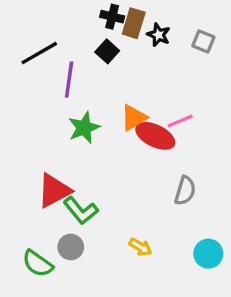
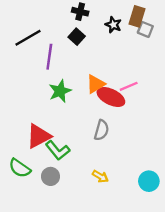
brown rectangle: (134, 23) -> (137, 16), moved
gray semicircle: (185, 191) -> (101, 130), moved
green semicircle: (38, 264) -> (20, 168), moved

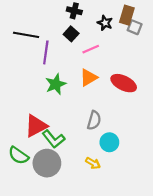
black line: (28, 38) -> (26, 35), turned 40
pink line: (129, 86) -> (91, 49), moved
red ellipse: (111, 97) -> (124, 83), moved
gray circle: (50, 176) -> (47, 163), size x1.6
cyan circle: (149, 181) -> (109, 142), moved

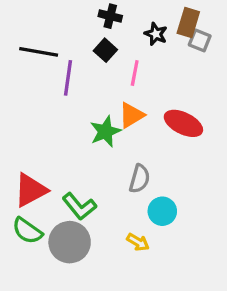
pink line: (91, 49) -> (135, 73), turned -56
green star: (56, 84) -> (105, 132), moved
red triangle: (36, 126) -> (31, 190), moved

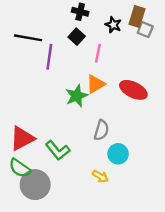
gray circle: (70, 242) -> (35, 185), moved

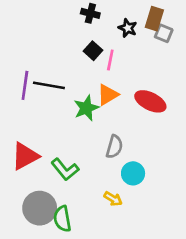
black square: (77, 37) -> (93, 51), moved
black line: (28, 38) -> (49, 85), moved
purple line: (49, 57) -> (25, 85), moved
green semicircle: (20, 168) -> (62, 219), moved, turned 45

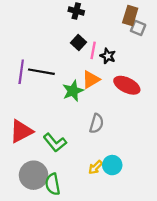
black star: (128, 28) -> (108, 56), moved
cyan circle: (133, 173) -> (112, 165), moved
yellow arrow: (113, 199) -> (95, 167), turned 104

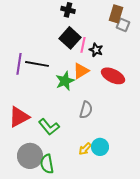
black square: (78, 42) -> (70, 38), size x1.5

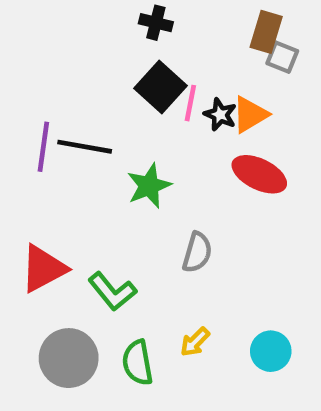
orange triangle: (81, 71) -> (250, 115), moved
cyan circle: (100, 147) -> (271, 351), moved
green semicircle: (47, 164) -> (138, 363), moved

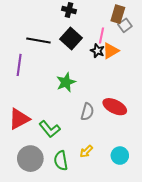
gray square: (282, 57) -> (125, 25), turned 32
pink line: (190, 103) -> (102, 35), moved
black line: (85, 147) -> (38, 41), moved
red ellipse: (259, 174) -> (115, 107), moved

